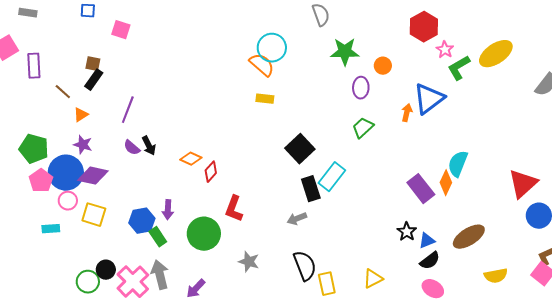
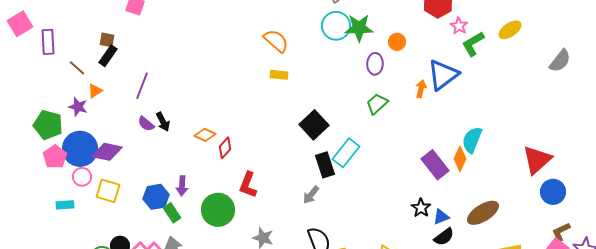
cyan circle: (272, 48) -> (336, 26), moved
yellow ellipse: (496, 54) -> (510, 30), size x0.7
purple star: (83, 145) -> (78, 107), moved
gray arrow: (297, 219) -> (311, 195), turned -30

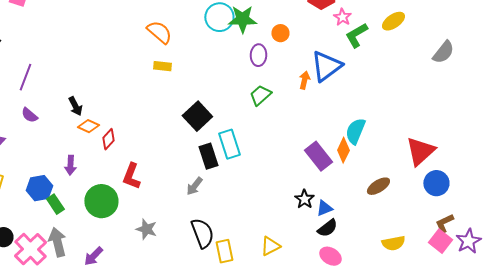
black arrow: (163, 122) -> (75, 106), moved
cyan rectangle: (346, 153) -> (229, 144), turned -56
purple arrow: (182, 186) -> (70, 165), moved
brown ellipse: (483, 213) -> (378, 186), moved, size x0.7

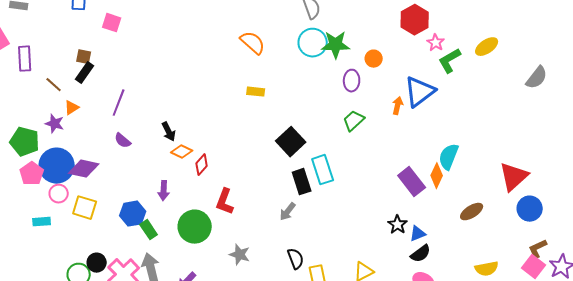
orange semicircle: (159, 32) -> (253, 43), moved
black semicircle: (202, 233) -> (296, 259), size x0.7

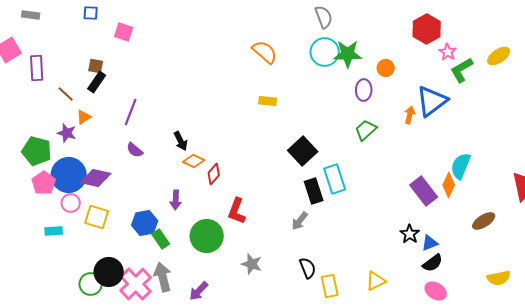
black circle: (97, 263) -> (109, 272), size x1.5

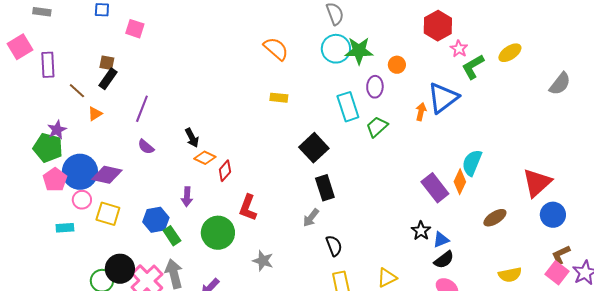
purple star: (67, 133) -> (57, 130), moved, turned 30
cyan rectangle: (335, 179) -> (348, 107), moved
black semicircle: (308, 268) -> (334, 246), moved

